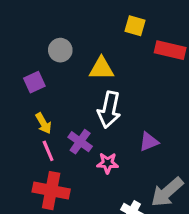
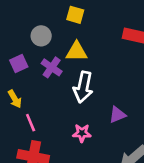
yellow square: (135, 26) -> (75, 15), moved
yellow arrow: (43, 123) -> (15, 99), moved
purple cross: (80, 142) -> (52, 67), moved

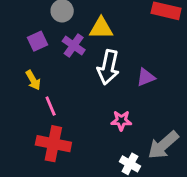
purple triangle: (117, 115) -> (146, 77), moved
pink star: (82, 133) -> (121, 121), moved

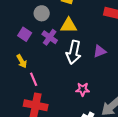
purple square: (38, 41) -> (25, 34), turned -32
purple triangle: (146, 77) -> (100, 51), moved

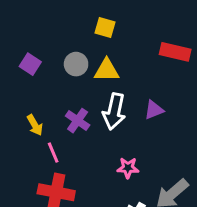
gray circle: (42, 13) -> (76, 64), moved
purple square: (25, 34) -> (30, 64), moved
purple cross: (50, 37) -> (78, 121), moved

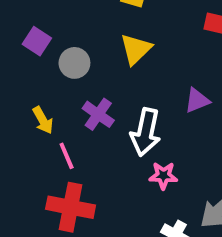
gray circle: (76, 64) -> (74, 63), moved
yellow triangle: (107, 70) -> (136, 49), turned -44
white arrow: (114, 111) -> (146, 132), moved

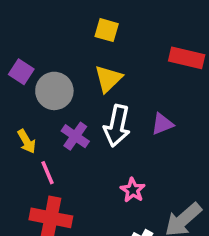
gray circle: (74, 63) -> (54, 91), size x1.4
white arrow: (146, 132) -> (117, 126), moved
pink star: (163, 176) -> (133, 190), turned 30

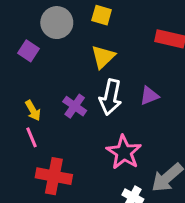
gray circle: (54, 91) -> (57, 23), moved
pink line: (47, 173) -> (31, 137), moved
pink star: (133, 190) -> (124, 152), size x1.6

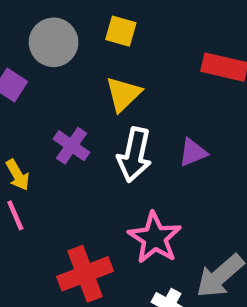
purple cross: (75, 106) -> (72, 146), moved
red cross: (54, 176) -> (85, 274), moved, turned -32

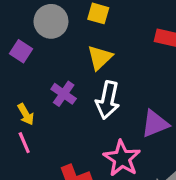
purple triangle: (193, 152) -> (155, 124), moved, size x1.4

